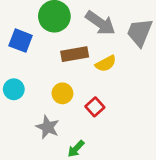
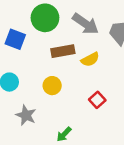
red square: (95, 107) -> (97, 100), moved
gray star: (48, 127) -> (26, 115), moved

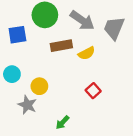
blue square: (15, 39) -> (17, 35), turned -30
yellow circle: (52, 86) -> (39, 86), moved

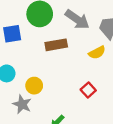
yellow semicircle: (87, 53) -> (97, 53), moved

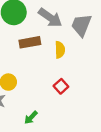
yellow semicircle: (97, 53) -> (60, 50), moved, turned -63

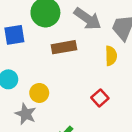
yellow semicircle: (60, 50) -> (111, 56), moved

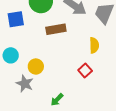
yellow semicircle: (111, 56) -> (94, 45), moved

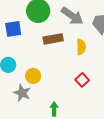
yellow semicircle: (94, 45) -> (81, 47), moved
green arrow: (57, 100) -> (54, 109), turned 136

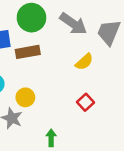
brown rectangle: (53, 39) -> (28, 52), moved
yellow semicircle: (81, 47) -> (84, 62), turned 49

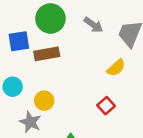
gray arrow: (73, 24) -> (93, 25), size x0.7
yellow semicircle: (84, 62) -> (116, 68), moved

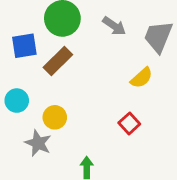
brown rectangle: (47, 54) -> (58, 61), turned -35

